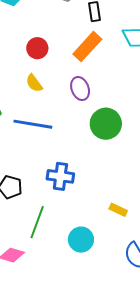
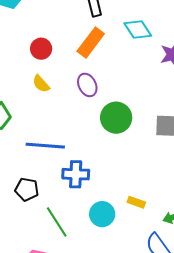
blue line: (33, 124) -> (45, 146), moved
green line: (37, 222) -> (57, 222), turned -48
cyan circle: (81, 240) -> (102, 214), moved

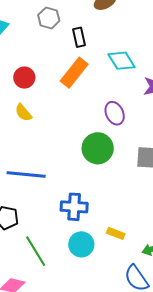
purple ellipse: (87, 85) -> (115, 113), moved
blue cross: (76, 174) -> (74, 207), moved

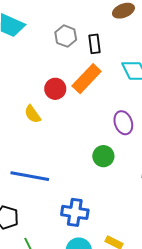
gray hexagon: (49, 18) -> (66, 36), moved
red circle: (24, 78) -> (55, 89), moved
green circle: (98, 148) -> (103, 156), size x0.7

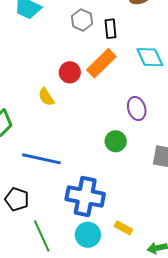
blue cross: (75, 212) -> (85, 197), size x1.4

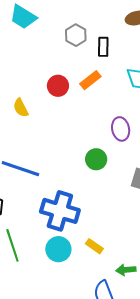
orange rectangle: (101, 63) -> (90, 80), size x0.7
yellow semicircle: (46, 97) -> (21, 108), moved

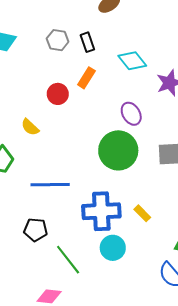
green circle: (96, 159) -> (118, 150), size x1.8
yellow rectangle: (94, 246) -> (142, 213), moved, turned 30

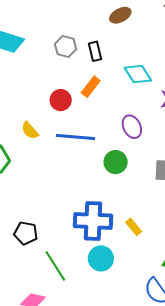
green circle: (118, 150) -> (116, 162), size x0.6
blue line: (50, 185) -> (76, 137), moved

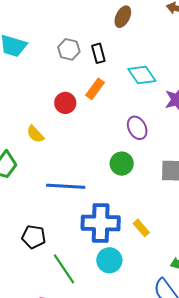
brown ellipse: (120, 15) -> (123, 17), turned -35
blue line: (76, 137) -> (66, 186), moved

